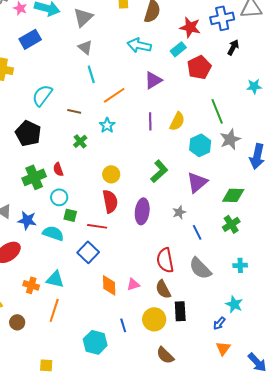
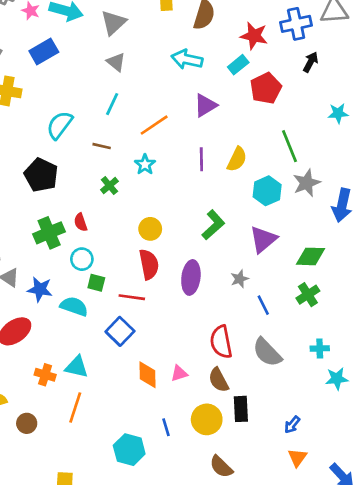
cyan line: (91, 74) -> (112, 104), moved, turned 42
cyan star: (234, 304) -> (337, 379), moved, turned -30

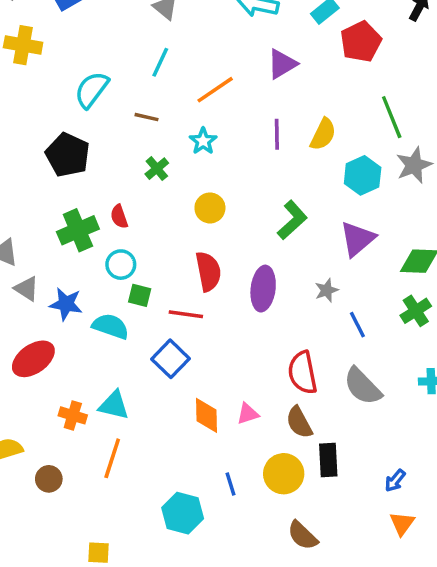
yellow circle: (150, 229) -> (210, 208), moved

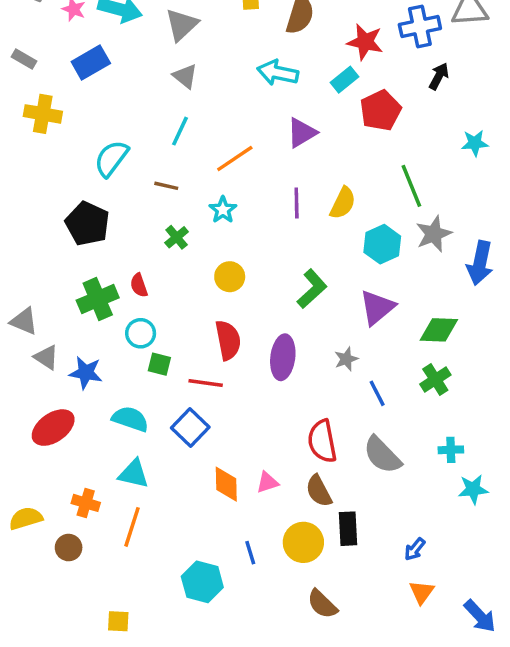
cyan semicircle: (111, 326) -> (130, 419), moved
orange cross: (73, 415) -> (86, 503), moved

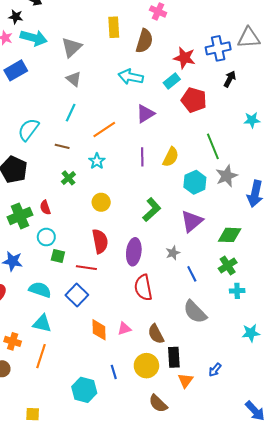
red pentagon: (381, 110) -> (194, 100), turned -30
red semicircle: (322, 441) -> (143, 288), moved
cyan cross: (451, 450) -> (237, 291), moved
orange triangle: (422, 592) -> (185, 380), moved

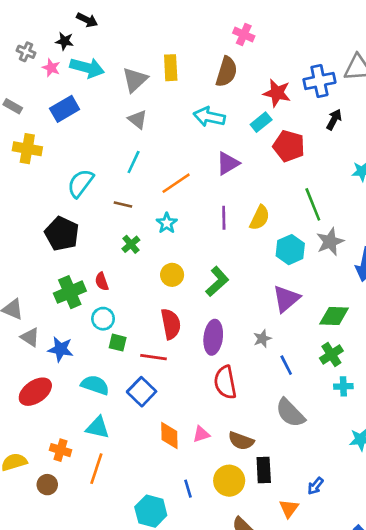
yellow rectangle: (114, 27) -> (171, 68), moved
green L-shape: (152, 210) -> (217, 281), moved
brown semicircle: (156, 334) -> (241, 441), turned -42
orange triangle: (185, 380) -> (289, 509), moved

